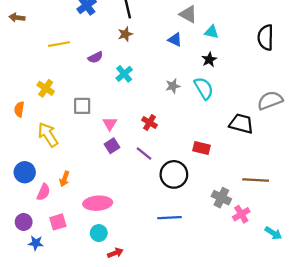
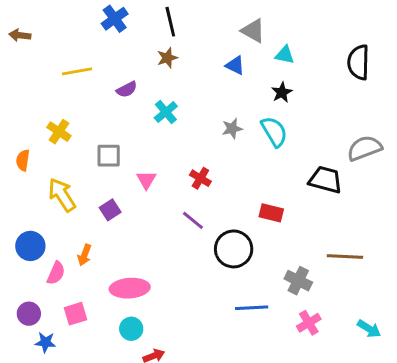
purple square: (112, 146) -> (110, 210), moved
pink cross: (241, 214) -> (309, 323), moved
blue line: (169, 218) -> (252, 308), moved

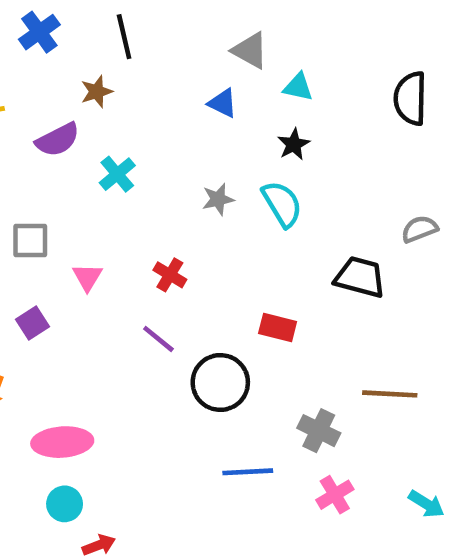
brown star: (167, 58) -> (97, 92), moved
purple semicircle: (127, 89) -> (58, 140), size x1.4
gray semicircle: (364, 148) -> (420, 229), size x0.7

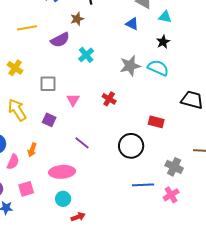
gray star: (218, 199) -> (130, 66), size x1.5
cyan semicircle: (282, 204) -> (158, 68), turned -35
purple square: (32, 323) -> (49, 120), turned -32
purple line: (158, 339) -> (82, 143), moved
pink cross: (335, 495) -> (171, 195), moved

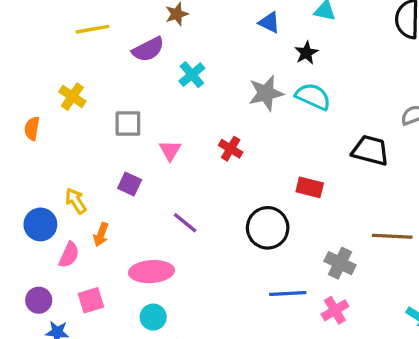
black star: (163, 42) -> (306, 53), moved
yellow arrow: (17, 110) -> (76, 201), moved, size x0.7

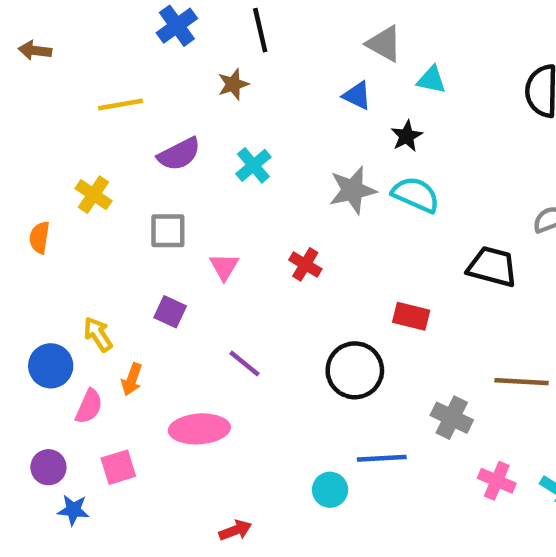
purple semicircle: (148, 49) -> (179, 154), moved
pink cross: (335, 310) -> (497, 481), moved, turned -36
cyan circle: (153, 317) -> (330, 490), moved

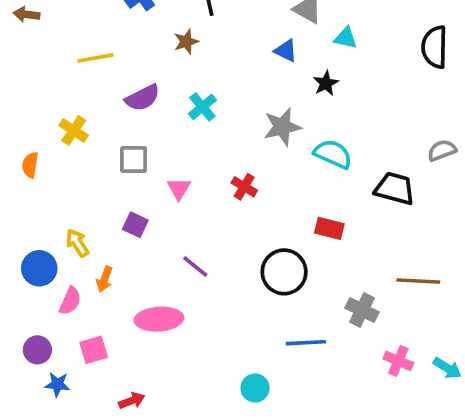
cyan semicircle: (416, 195) -> (333, 154), moved
cyan circle: (330, 490) -> (255, 388), moved
red arrow: (235, 530) -> (132, 401), moved

